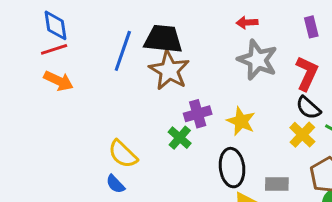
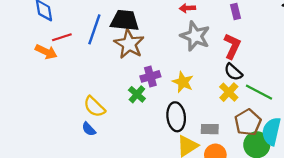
red line: (54, 49) -> (62, 37), moved

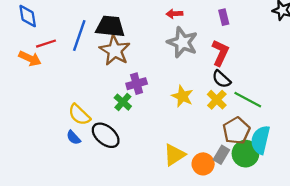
yellow star: (183, 82) -> (182, 96), moved
black ellipse: (176, 117) -> (106, 135), moved, turned -44
gray rectangle: (210, 129) -> (221, 155), moved, turned -60

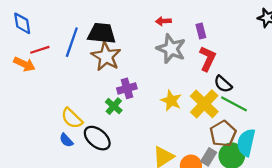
purple rectangle: (224, 17) -> (201, 31), moved
black semicircle: (221, 79) -> (223, 84), moved
yellow cross: (217, 100) -> (204, 104), size x1.5

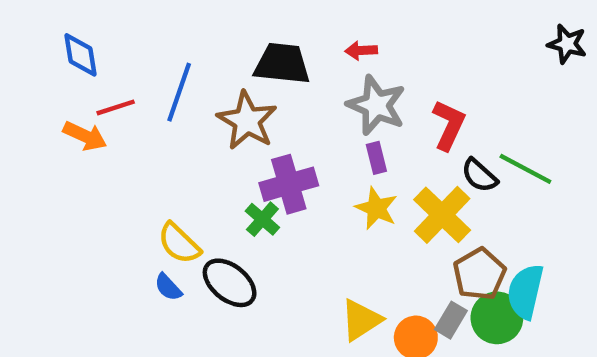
purple rectangle: (201, 31) -> (376, 158), moved
black trapezoid: (102, 33) -> (282, 64), moved
purple cross: (127, 88) -> (289, 184), size x1.4
green line: (234, 104) -> (525, 169), moved

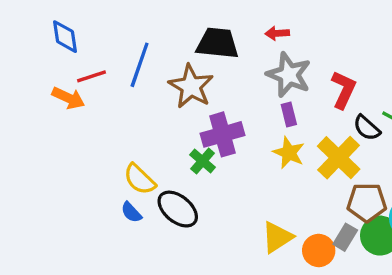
brown pentagon: (479, 274) -> (367, 202), turned 30

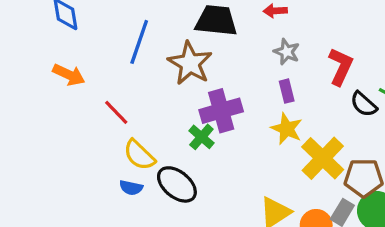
gray star: (289, 75) -> (287, 52), size x0.6
red line: (92, 76) -> (116, 112), moved, turned 64
yellow cross: (339, 158) -> (323, 158), moved
blue semicircle: (131, 212) -> (131, 188), turned -35

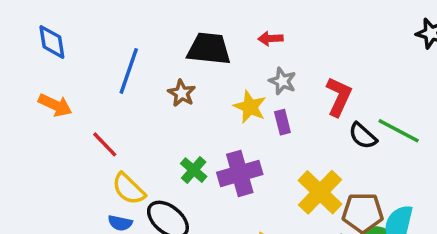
brown star: (190, 63) -> (182, 93), size x0.6
purple cross: (221, 111) -> (240, 173), moved
yellow star: (287, 129) -> (250, 107), moved

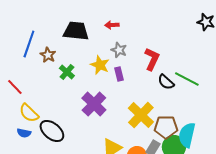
brown star: (182, 93) -> (48, 55), moved
green cross: (194, 170) -> (67, 72), moved
purple cross: (240, 173) -> (94, 104), turned -30

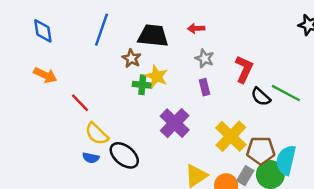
blue line: (29, 44) -> (102, 30), moved
brown star: (48, 55) -> (131, 58), moved
yellow star: (100, 65) -> (157, 76), moved
green cross: (67, 72) -> (142, 85), turned -35

